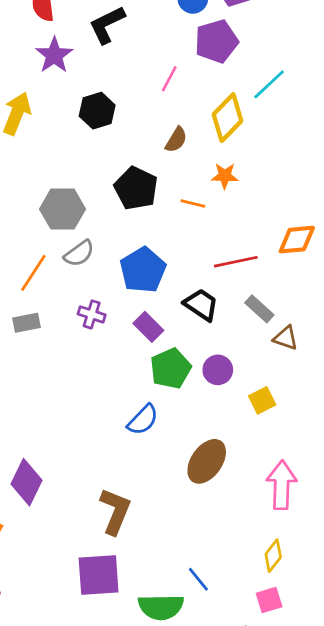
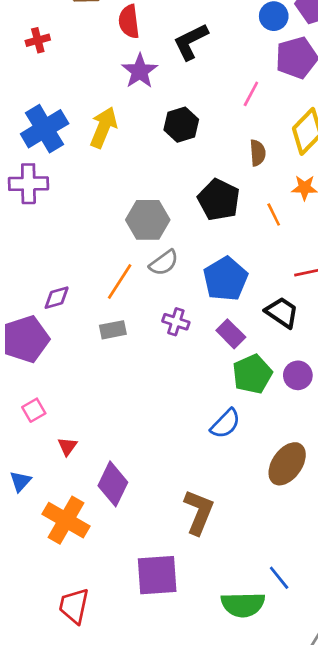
brown semicircle: (176, 140) -> (258, 153), turned -35
orange line: (193, 204) -> (274, 215), turned 50
purple square: (99, 575) -> (157, 575), moved

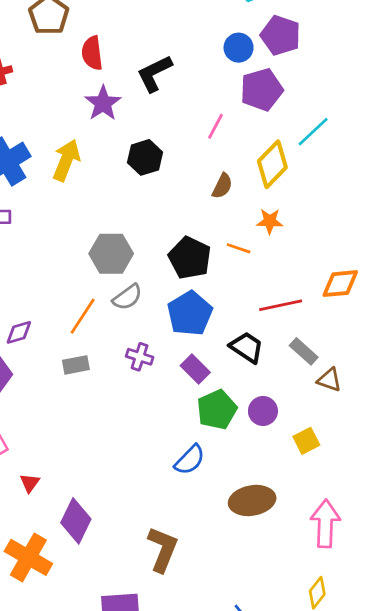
brown semicircle: (258, 153) -> (222, 186), turned 30
black pentagon: (219, 200) -> (190, 258), moved
orange line: (274, 215) -> (239, 248), turned -45
brown ellipse: (287, 464) -> (252, 500), turned 45

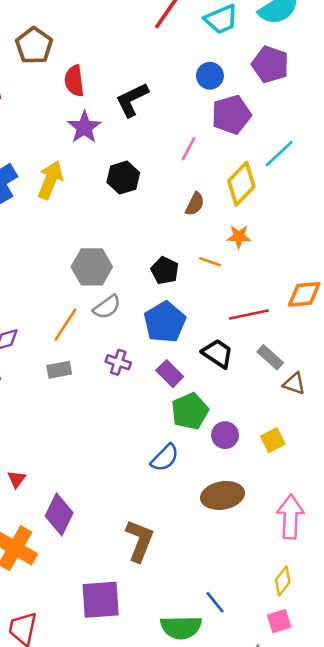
purple pentagon: (281, 35) -> (270, 64), moved
black pentagon: (190, 258) -> (165, 271), size x0.7
purple circle: (263, 411) -> (225, 435), moved

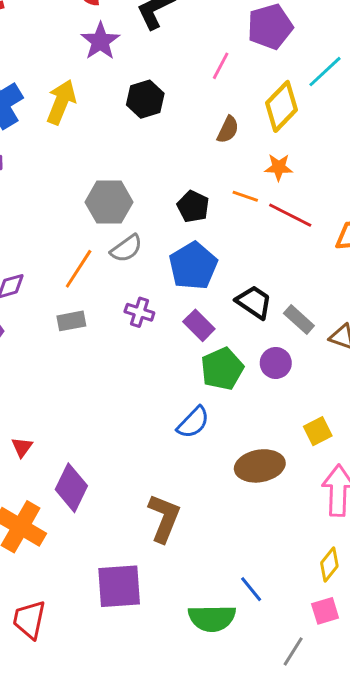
red line: (249, 315) -> (290, 215), moved, turned 39
gray rectangle: (270, 357) -> (299, 319), moved
purple circle: (225, 435) -> (276, 363), moved
yellow square: (273, 440) -> (318, 431), moved

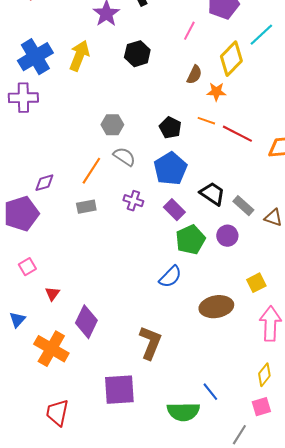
orange star: (279, 167) -> (216, 92), moved
gray hexagon: (109, 202) -> (112, 125), size x0.7
gray semicircle: (126, 248) -> (124, 157), turned -110

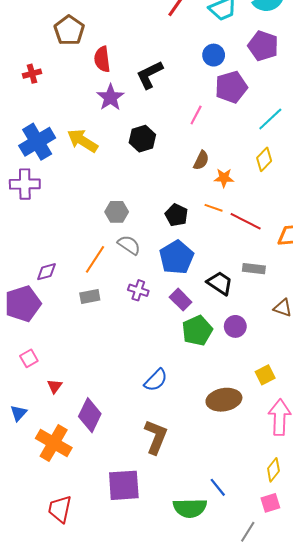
yellow arrow: (79, 56) -> (83, 141), turned -80
yellow diamond: (231, 59) -> (264, 159), moved, size x0.7
gray rectangle: (243, 206) -> (254, 269), moved, turned -35
blue semicircle: (170, 277) -> (156, 380), moved

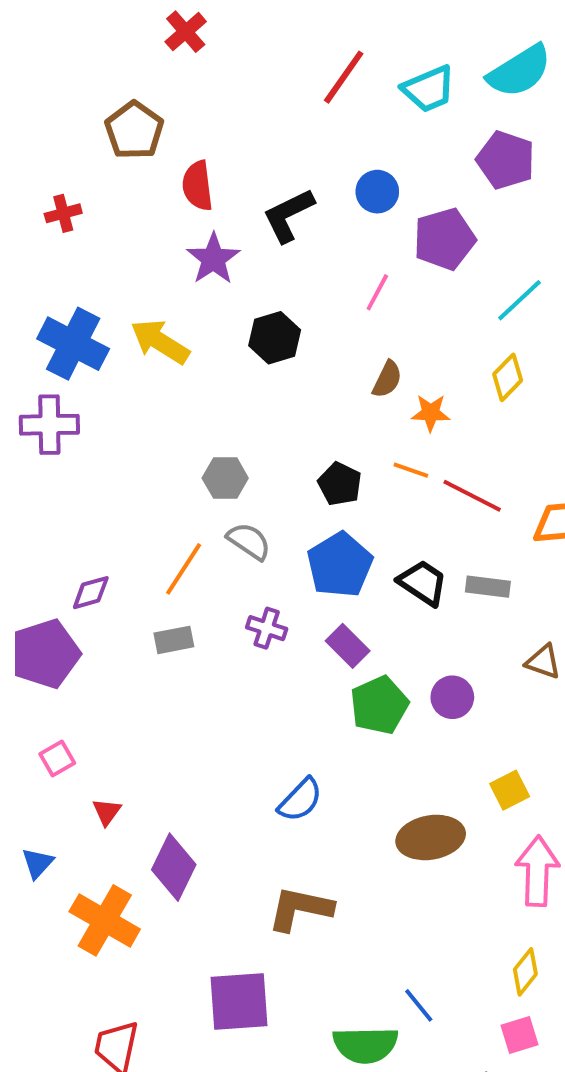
blue circle: (214, 55) -> (377, 192), moved
blue cross: (37, 142) -> (73, 344), turned -32
black trapezoid: (220, 283) -> (423, 583), moved
brown L-shape: (156, 437) -> (300, 909), turned -100

